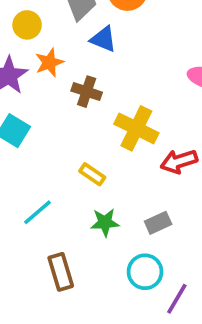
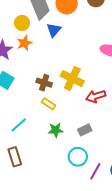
yellow circle: (27, 25) -> (22, 23), moved
blue triangle: (103, 39) -> (54, 30), turned 49
brown cross: (87, 92) -> (44, 83), moved
brown rectangle: (61, 272) -> (15, 157), moved

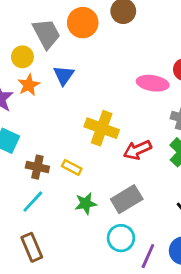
blue triangle: (54, 30) -> (64, 75), moved
brown cross: (44, 83) -> (37, 167), moved
gray rectangle: (85, 130) -> (127, 199), size x1.5

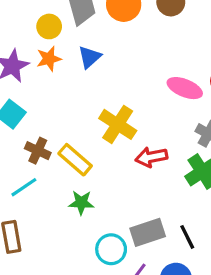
yellow rectangle: (72, 167) -> (75, 160), size x1.5
gray rectangle: (127, 199) -> (148, 232), moved

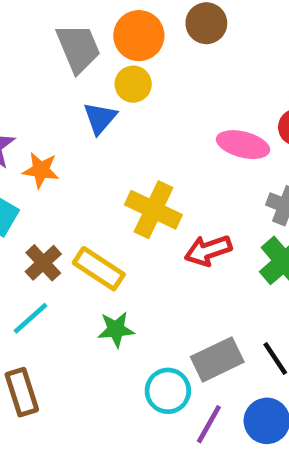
yellow circle: (49, 26) -> (133, 84), moved
orange star: (49, 59) -> (41, 170), moved, turned 30
brown cross: (38, 151) -> (43, 263), turned 30

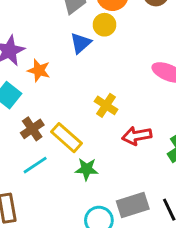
yellow cross: (153, 210) -> (106, 105), size x0.7
cyan line: (30, 318) -> (35, 165), moved
green star: (116, 329) -> (87, 169), moved

